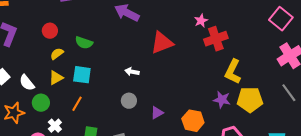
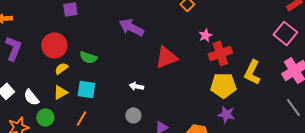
red circle: (50, 31) -> (54, 45), size x1.6
yellow L-shape: (233, 72) -> (252, 72), moved
yellow pentagon: (250, 100) -> (223, 85), moved

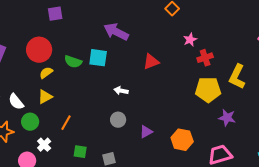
red cross: (220, 53) -> (205, 58), size x0.7
red triangle: (166, 57) -> (151, 62), size x0.7
cyan square: (86, 89) -> (98, 58), moved
purple star: (226, 114) -> (227, 118), moved

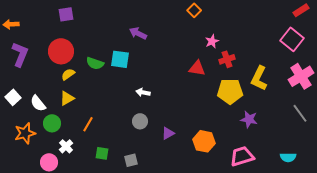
purple square: (55, 14) -> (66, 14), moved
purple arrow: (116, 32) -> (138, 33), size x0.7
red triangle: (151, 62) -> (197, 68), moved, turned 30

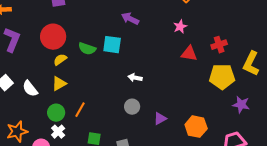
pink star: (212, 41) -> (180, 27), moved
green circle: (52, 123) -> (56, 113), moved
orange star: (25, 133) -> (17, 132), moved

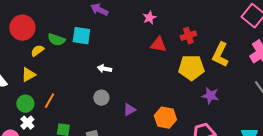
yellow semicircle: (60, 60) -> (37, 51), moved

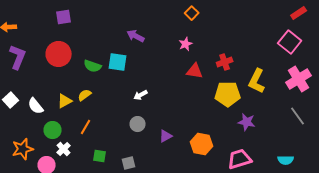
yellow semicircle: (37, 51) -> (85, 95), moved
white arrow: (104, 69) -> (141, 95), turned -40
green circle: (25, 104) -> (53, 130), moved

